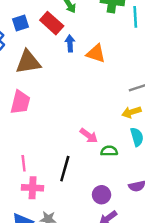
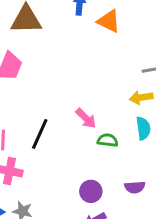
black line: (65, 169) -> (40, 134), moved

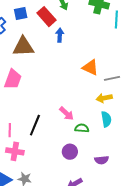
orange triangle: (109, 21) -> (90, 67), moved
purple circle: (91, 191) -> (70, 152), moved

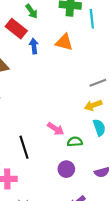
orange triangle: (90, 67) -> (64, 42), moved
black line: (35, 125) -> (24, 147), turned -30

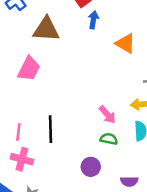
orange triangle: (64, 42) -> (125, 44), moved
pink arrow: (56, 129) -> (107, 115), moved

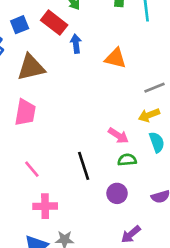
black line: (51, 129) -> (84, 166), moved
pink line: (18, 132) -> (32, 169), moved, turned -30

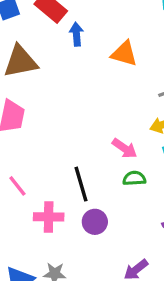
purple circle: (117, 193) -> (95, 222), moved
pink cross: (45, 206) -> (49, 217), moved

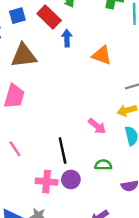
green semicircle: (134, 178) -> (103, 165), moved
pink cross: (49, 217) -> (47, 182), moved

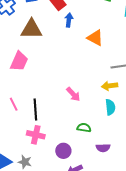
pink arrow: (97, 126) -> (73, 94), moved
black line: (63, 151) -> (35, 109), moved
purple circle: (71, 179) -> (63, 151), moved

